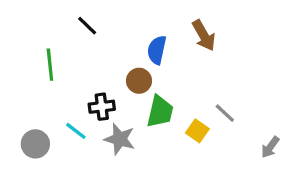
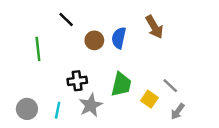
brown circle: (139, 81) -> (94, 40), moved
cyan line: (76, 131) -> (58, 110), moved, turned 63
gray star: (120, 139) -> (91, 105), turned 30
gray arrow: (270, 147) -> (178, 111), moved

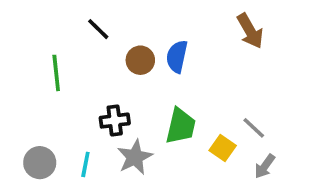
brown arrow: (154, 27) -> (250, 31), moved

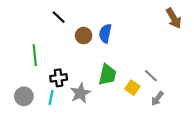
brown arrow: (250, 31) -> (174, 18), moved
green line: (56, 73) -> (35, 55), moved
black cross: (115, 121) -> (59, 78), moved

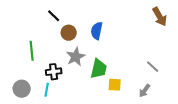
brown circle: (84, 36) -> (69, 33), moved
gray line: (151, 76) -> (153, 67), moved
yellow square: (132, 88) -> (115, 85), moved, turned -32
gray star: (80, 93) -> (76, 57), moved

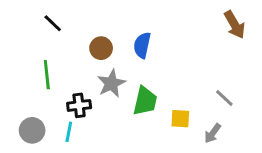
black line: (54, 16) -> (53, 23), moved
yellow square: (115, 85) -> (180, 119), moved

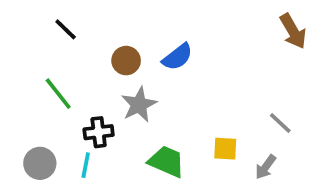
blue semicircle: (142, 45) -> (177, 57), turned -140
green line: (47, 75) -> (58, 94), turned -32
green trapezoid: (145, 101) -> (166, 161), moved, turned -80

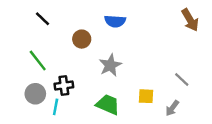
blue semicircle: (177, 57) -> (115, 21), moved, turned 42
gray star: (139, 105) -> (110, 65), moved
gray circle: (40, 163) -> (35, 94), moved

